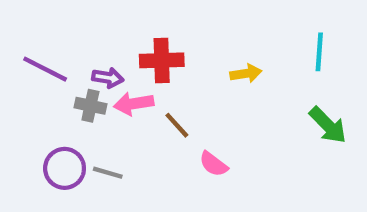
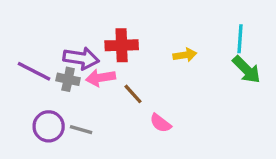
purple line: (45, 69) -> (34, 71), moved
purple arrow: (108, 78) -> (81, 58), size x1.5
green arrow: (328, 125) -> (246, 70), moved

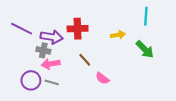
cyan line: (240, 39) -> (146, 16), moved
green arrow: (246, 70) -> (145, 49), moved
purple line: (34, 71) -> (22, 29), moved
pink arrow: (101, 78) -> (51, 64), moved

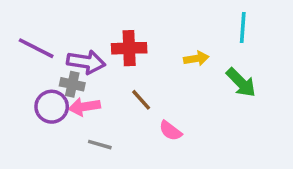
purple circle: (31, 80) -> (52, 107), moved
gray line: (52, 82) -> (100, 145), moved

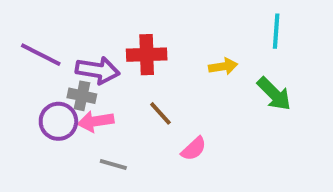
pink semicircle: (170, 131) -> (194, 149), turned -80

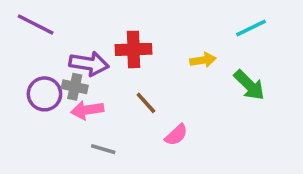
cyan line: (276, 31) -> (251, 28), turned 60
purple line: (41, 55) -> (36, 24), moved
purple circle: (58, 121) -> (44, 94), moved

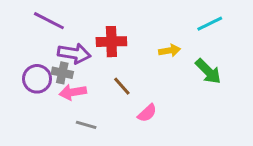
purple line: (36, 24) -> (49, 21), moved

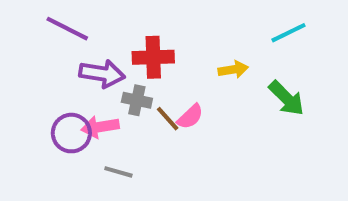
gray cross: (62, 73) -> (137, 100), moved
purple circle: (37, 79) -> (71, 133), moved
pink semicircle: (147, 113) -> (190, 117), moved

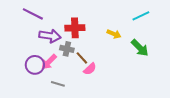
yellow arrow: (233, 70) -> (114, 34), turned 32
pink semicircle: (190, 117) -> (90, 69), moved
pink arrow: (100, 127) -> (49, 62), turned -36

